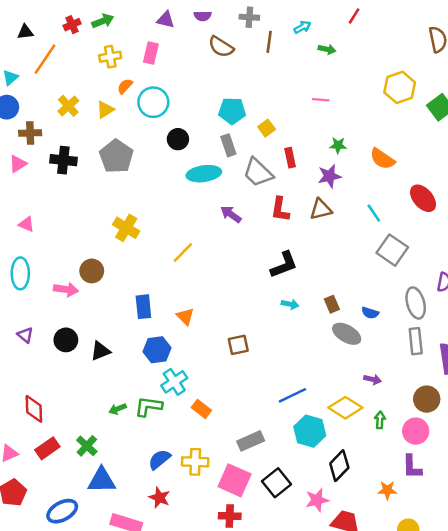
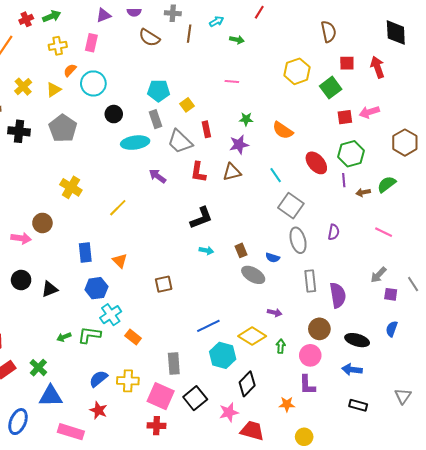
purple triangle: (166, 20) -> (104, 15), turned -35
gray ellipse: (416, 303) -> (298, 240), moved
gray rectangle: (251, 441) -> (174, 363), turned -70
blue ellipse: (62, 511) -> (18, 422), turned -40

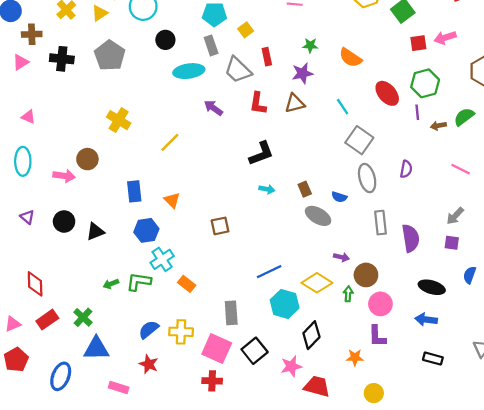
purple square: (391, 294) -> (452, 243), moved
brown circle: (319, 329) -> (366, 275), moved
pink rectangle: (71, 432) -> (119, 387), size x0.7

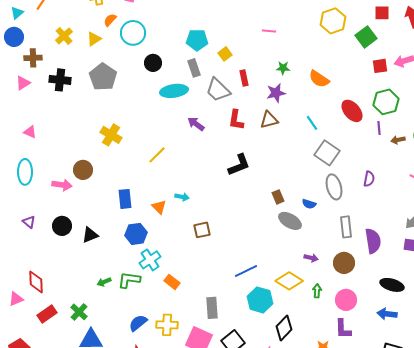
cyan arrow: (267, 189) -> (182, 197), moved
brown circle: (366, 275) -> (344, 263), moved
pink triangle: (13, 324) -> (16, 299), moved

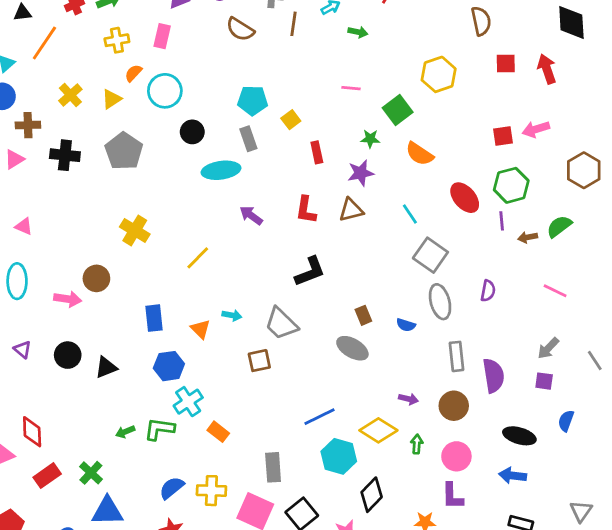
green square: (366, 37) -> (398, 110), moved
gray trapezoid: (218, 90) -> (281, 324), moved
gray ellipse: (290, 221) -> (352, 348), moved

